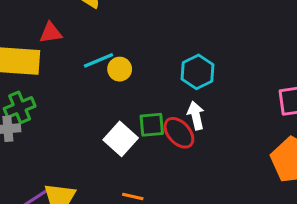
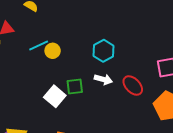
white arrow: (196, 116) -> (103, 79), turned 120
red ellipse: (179, 133) -> (133, 85), moved

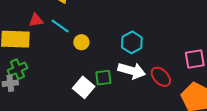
cyan line: (39, 46) -> (60, 26), moved, turned 60
white arrow: (103, 79) -> (132, 71), size x1.5

